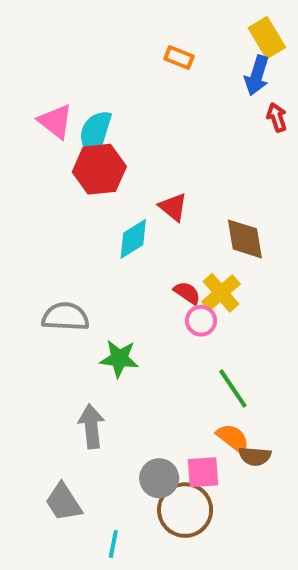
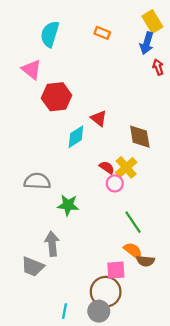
cyan semicircle: (95, 133) -> (50, 34), moved
gray circle: (159, 478) -> (99, 311), moved
gray trapezoid: (63, 502) -> (33, 267), moved, turned -35

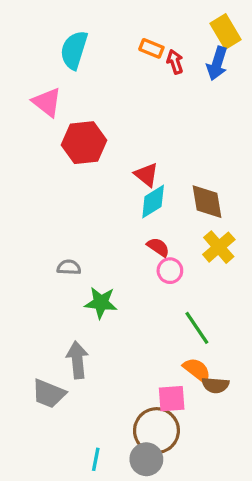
red arrow: (158, 67) -> (175, 62), moved
cyan diamond: (76, 137) -> (153, 202), moved
yellow cross: (126, 167) -> (219, 247), moved
gray semicircle: (37, 181) -> (69, 267), moved, size x0.6

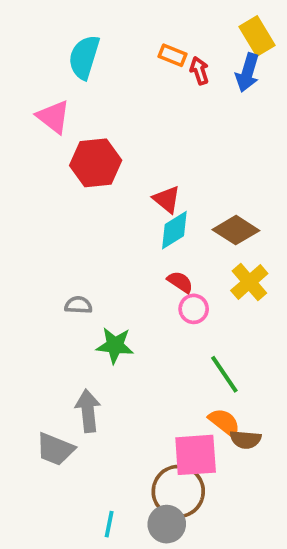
brown diamond: (207, 202) -> (236, 230), turned -48
pink square: (172, 399) -> (196, 455), size x1.4

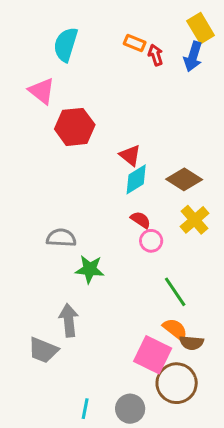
gray semicircle: (78, 305) -> (61, 238), size x1.4
pink square: (196, 455) -> (153, 355), turned 30
brown circle: (178, 491) -> (177, 383), moved

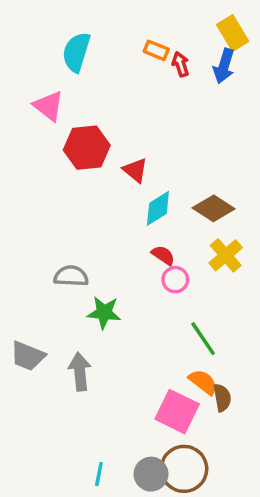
red triangle: (130, 155) -> (135, 170), moved
brown semicircle: (192, 343) -> (222, 398), turned -105
gray trapezoid: (43, 350) -> (28, 356), moved
brown circle: (177, 383) -> (184, 469), moved

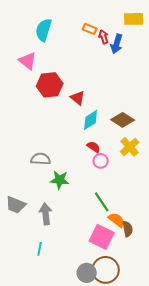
yellow rectangle: (233, 33) -> (134, 19), turned -60
blue arrow: (224, 66) -> (117, 44), moved
green line: (203, 339) -> (102, 202), moved
cyan line: (99, 474) -> (40, 249), moved

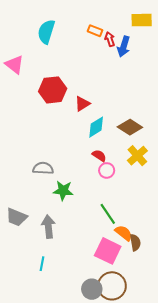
pink triangle: (28, 61) -> (14, 65), moved
red triangle: (78, 98) -> (82, 104), turned 49

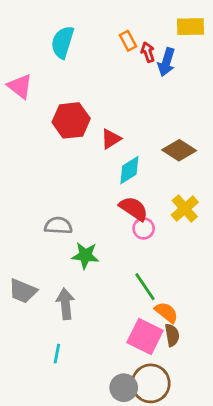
orange rectangle: (95, 31) -> (128, 41), turned 40
brown diamond: (130, 127) -> (179, 150), moved
red semicircle: (99, 156) -> (134, 209), size x1.5
brown semicircle: (135, 242) -> (172, 335), moved

